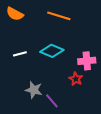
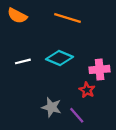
gray star: (34, 90) -> (51, 107), moved
purple line: (52, 101) -> (77, 115), moved

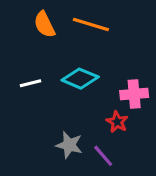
orange semicircle: (17, 16) -> (44, 24), moved, turned 36

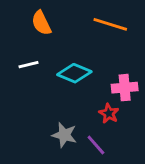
orange line: (91, 24) -> (110, 24), moved
white line: (31, 83) -> (28, 65), moved

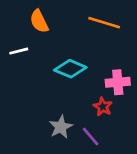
white line: (28, 65) -> (19, 51), moved
gray star: (64, 135) -> (61, 127), turned 30

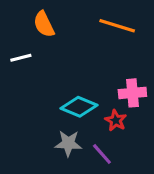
cyan diamond: (70, 69) -> (79, 107), moved
gray star: (61, 127) -> (68, 143), turned 30

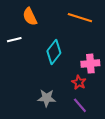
cyan diamond: (79, 107) -> (54, 52), moved, turned -75
purple line: (102, 154) -> (80, 105), moved

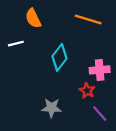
purple line: (80, 105) -> (100, 114), moved

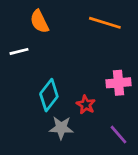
cyan diamond: (60, 57) -> (49, 95), moved
red star: (87, 91) -> (86, 105), moved

